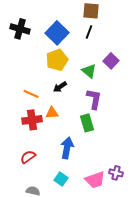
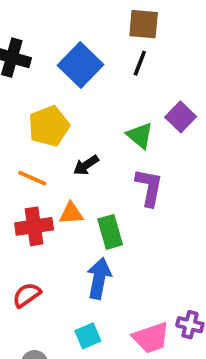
yellow pentagon: (57, 60) -> (49, 126), moved
green rectangle: (87, 123) -> (110, 232), moved
cyan square: (61, 179) -> (88, 336), turned 32

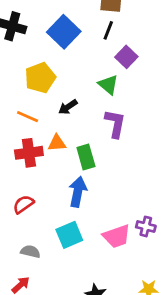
purple square: (181, 117) -> (126, 57), moved
cyan square: (88, 336) -> (69, 235), size x1.4

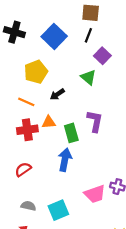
purple L-shape: (115, 124) -> (95, 121), moved
cyan square: (69, 235) -> (58, 210), moved

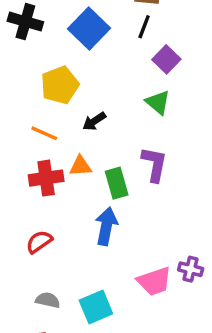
green triangle: (88, 77) -> (158, 102), moved

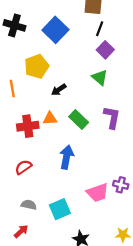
black line: (144, 27) -> (100, 29), moved
orange line: (44, 133) -> (12, 89), moved, turned 56
purple L-shape: (154, 164) -> (112, 117), moved
green rectangle: (117, 183) -> (79, 120), moved, turned -30

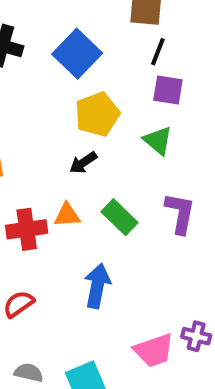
purple square: (105, 50) -> (168, 90), turned -35
yellow pentagon: (37, 66) -> (97, 114), moved

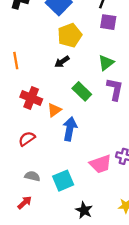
green triangle: (158, 140) -> (106, 63), moved, turned 42
orange triangle: (67, 215) -> (54, 110), moved, turned -32
red cross: (27, 229) -> (31, 98), turned 30

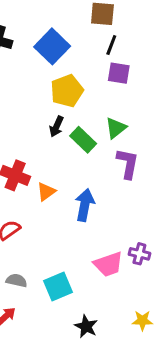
black arrow: (62, 62) -> (57, 126), turned -32
green rectangle: (82, 91) -> (83, 140), moved
blue arrow: (70, 129) -> (85, 205), moved

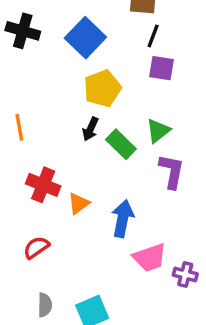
pink trapezoid: (108, 264) -> (150, 258), moved
gray semicircle: (17, 280) -> (45, 305), turned 78

